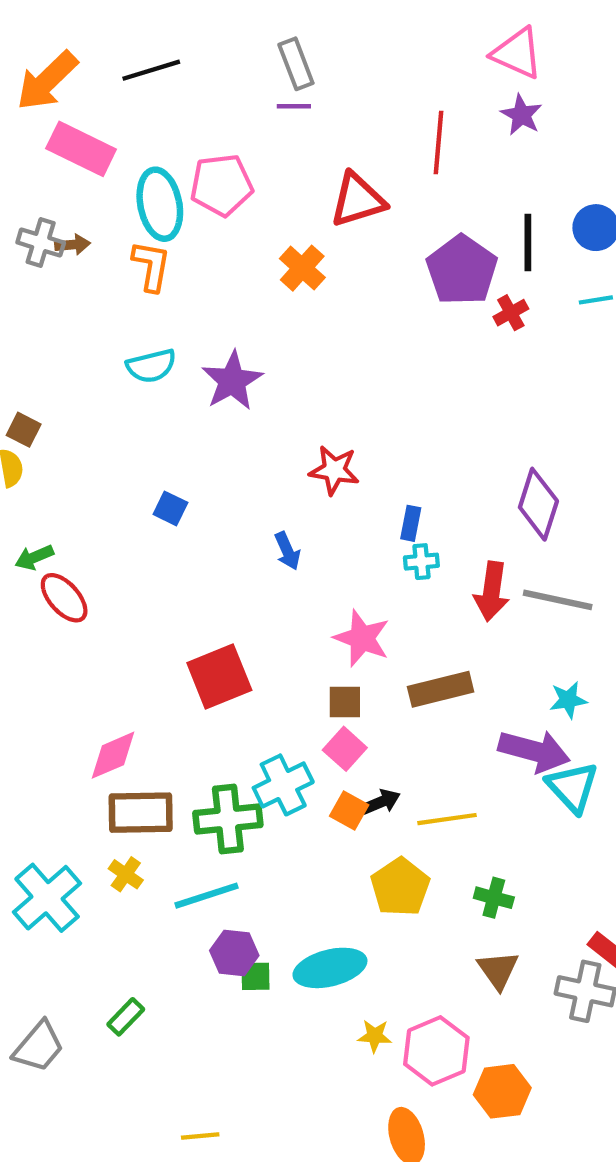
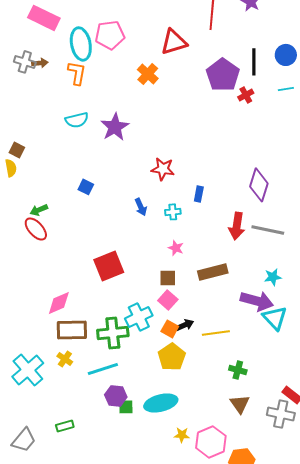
green arrow: (34, 557) -> (39, 210), moved
cyan cross: (421, 562) -> (173, 212), moved
pink star: (362, 638) -> (176, 248), size x0.6
yellow pentagon: (400, 887) -> (172, 357), moved
green rectangle: (126, 1017) -> (65, 426), turned 30

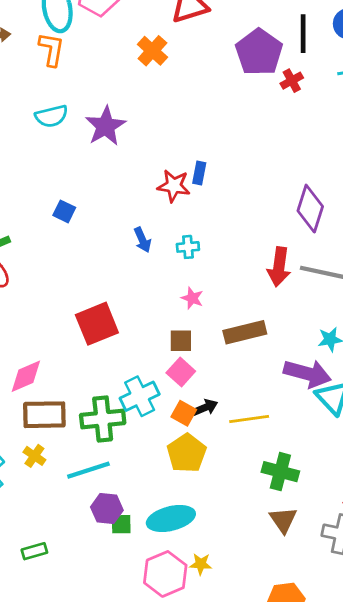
blue rectangle: (199, 194) -> (199, 173), moved
green cross: (238, 370) -> (280, 472), size x1.4
pink hexagon: (211, 442) -> (165, 574), moved

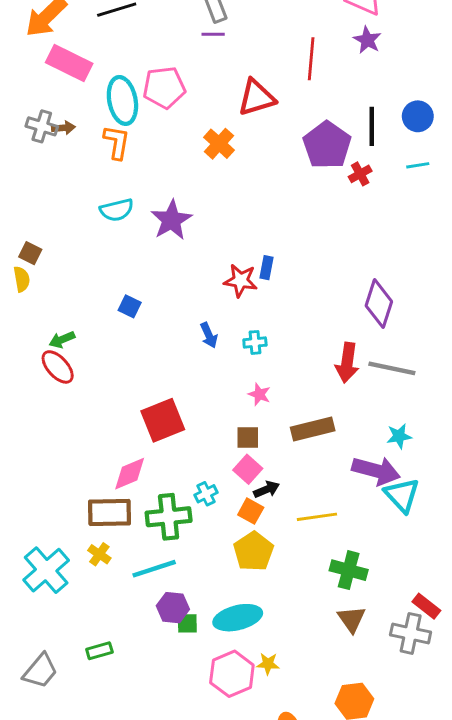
pink diamond: (26, 376) -> (130, 474), moved
cyan cross: (140, 396) -> (206, 494), size x0.6
black arrow: (205, 408) -> (267, 489), moved

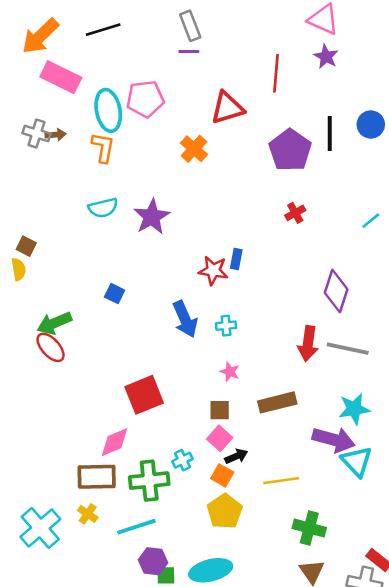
cyan line: (418, 165) -> (371, 221), moved, turned -30
red cross: (360, 174) -> (295, 213), moved
blue arrow: (209, 335) -> (185, 319), size x1.6
green arrow: (62, 340) -> (54, 323), size x1.5
cyan star: (399, 436) -> (354, 409), size x1.4

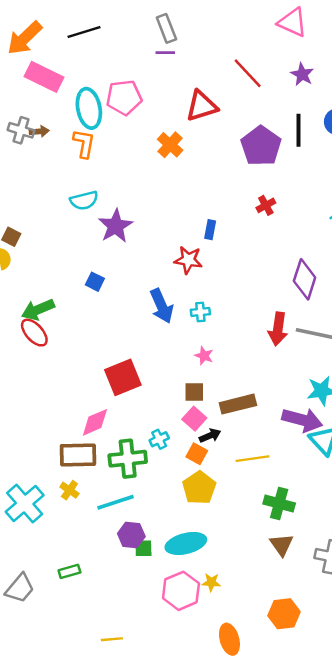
purple star: (326, 57) -> (302, 74), moved
red line: (276, 73) -> (248, 73), turned -48
purple star: (152, 217) -> (116, 226), moved
blue rectangle: (236, 259) -> (210, 230), moved
brown rectangle: (277, 402) -> (238, 404), moved

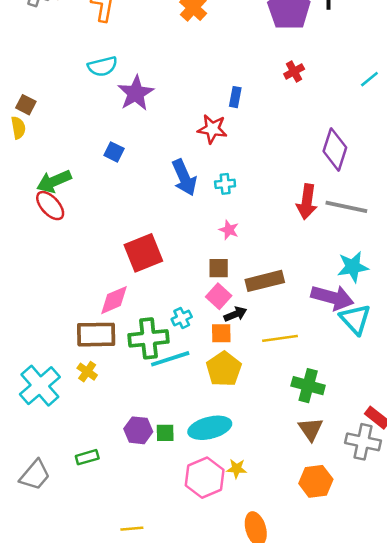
orange square: (197, 454) -> (221, 333), turned -30
cyan line: (116, 502) -> (170, 359), moved
purple hexagon: (131, 535) -> (138, 430), moved
orange hexagon: (284, 614) -> (316, 481), moved

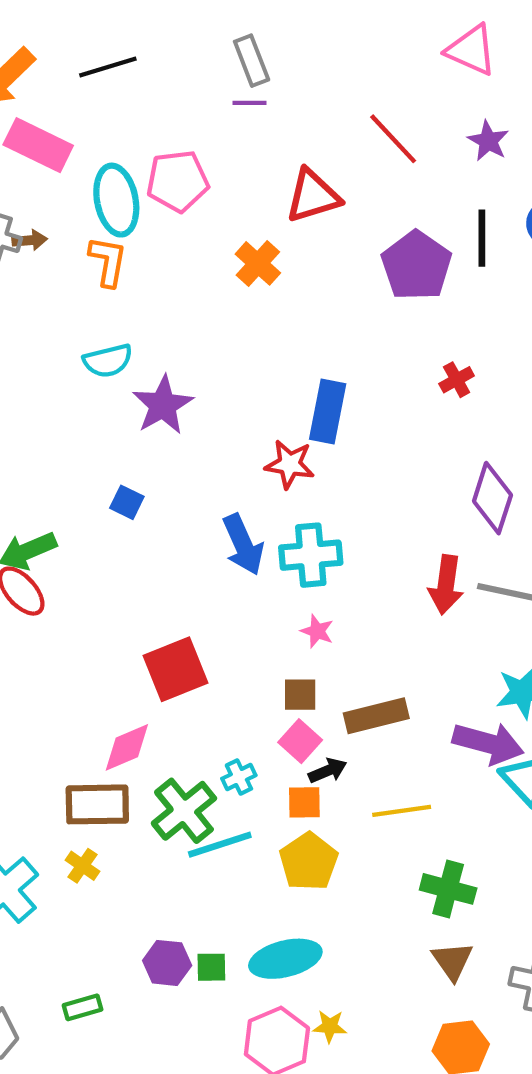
red cross: (294, 71) -> (457, 380), moved
blue rectangle: (235, 97) -> (328, 411), size x1.8
cyan cross: (225, 184) -> (311, 555), size x1.8
green cross: (148, 338) -> (184, 811), turned -33

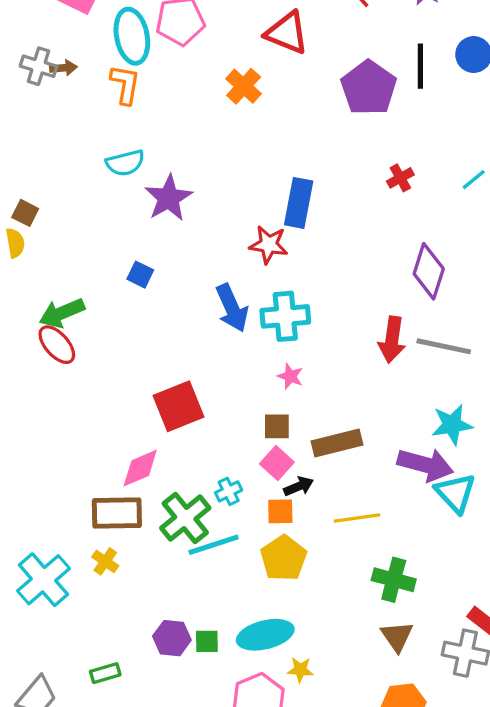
red triangle: (313, 196) -> (287, 33), turned 39
yellow star: (330, 1026) -> (300, 670), moved

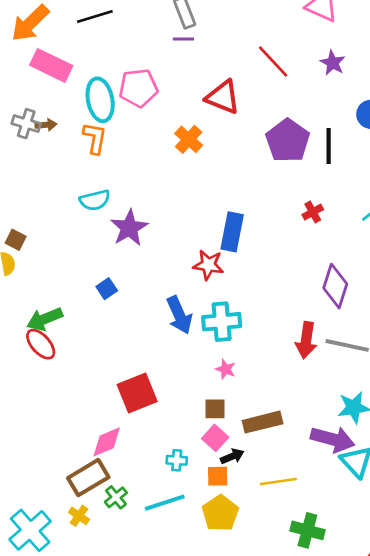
black line: (420, 66) -> (329, 146), moved
blue square: (140, 275) -> (107, 289), turned 30
cyan cross: (229, 491) -> (177, 460), turned 30
brown rectangle: (117, 513) -> (88, 478), turned -30
green cross: (185, 518) -> (116, 497), moved, size x0.6

